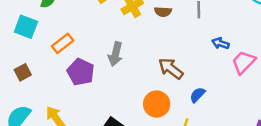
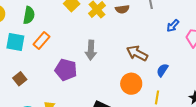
orange rectangle: (63, 43) -> (41, 40), moved
blue arrow: (220, 43) -> (173, 26), turned -56

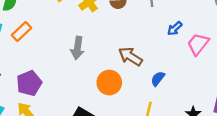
purple pentagon: (66, 70) -> (29, 83), moved, turned 30
orange circle: (131, 84) -> (109, 83), moved

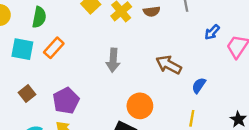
orange circle: (109, 83) -> (140, 106), moved

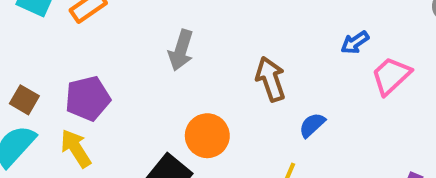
brown arrow: (169, 65) -> (271, 79), turned 30
brown square: (27, 93) -> (24, 100), moved, turned -35

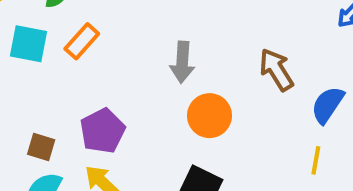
blue semicircle: (312, 125) -> (328, 105), size x1.4
orange circle: (207, 136) -> (209, 116), moved

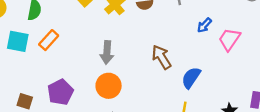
orange circle: (209, 116) -> (109, 86), moved

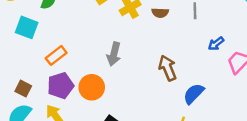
orange rectangle: (49, 40) -> (56, 55), moved
orange circle: (109, 86) -> (92, 87), moved

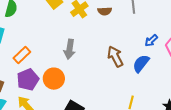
blue arrow: (216, 44) -> (151, 41), moved
blue semicircle: (194, 94) -> (141, 63), moved

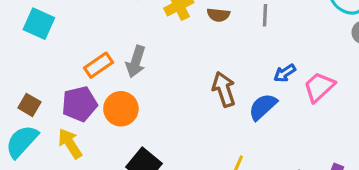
gray arrow: (70, 49) -> (136, 62), moved
orange rectangle: (22, 55) -> (99, 65), moved

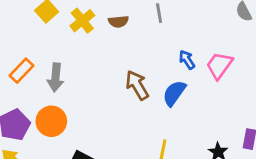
orange rectangle: (99, 65) -> (21, 71), moved
blue arrow: (285, 73) -> (187, 60), turned 102

